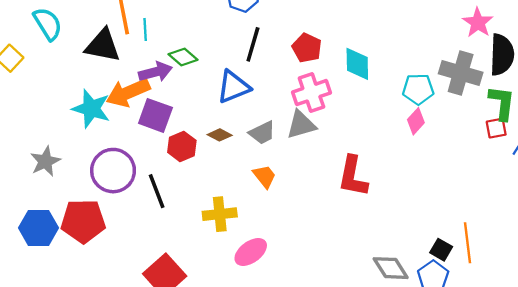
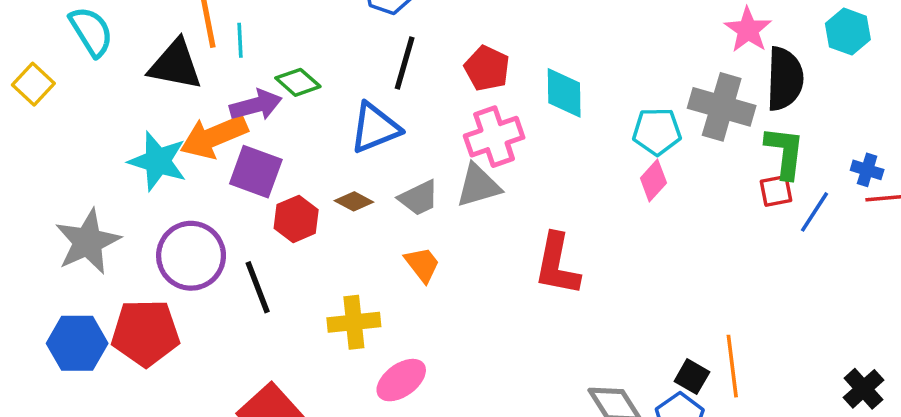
gray star: (45, 161) -> (88, 242), size x1.4

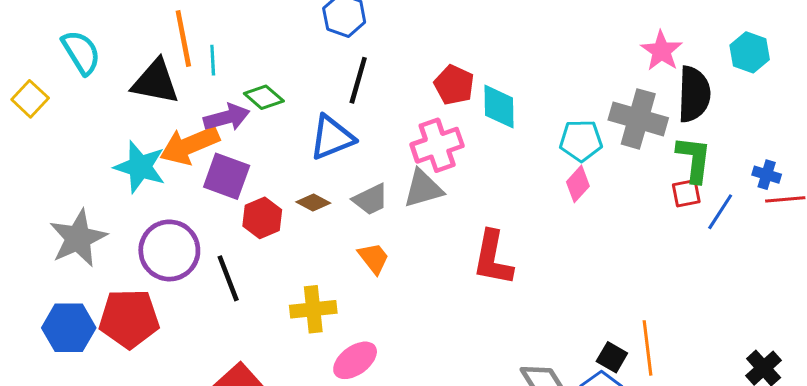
red pentagon: (487, 68) -> (454, 85), moved

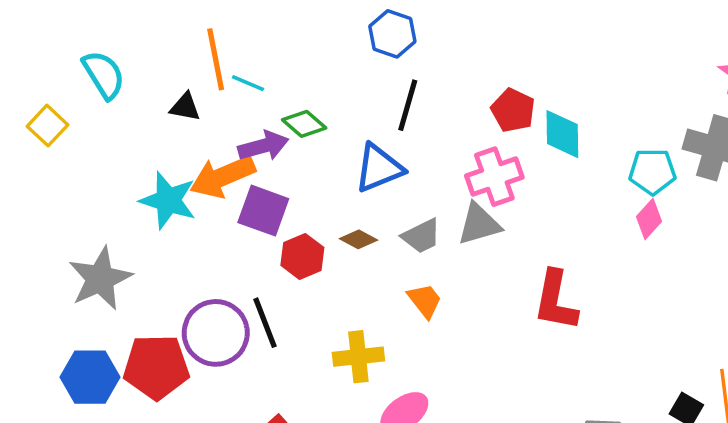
cyan line: (213, 60) -> (248, 83), turned -64
black triangle: (155, 82) -> (185, 107), size x0.6
purple circle: (169, 250) -> (216, 333), moved

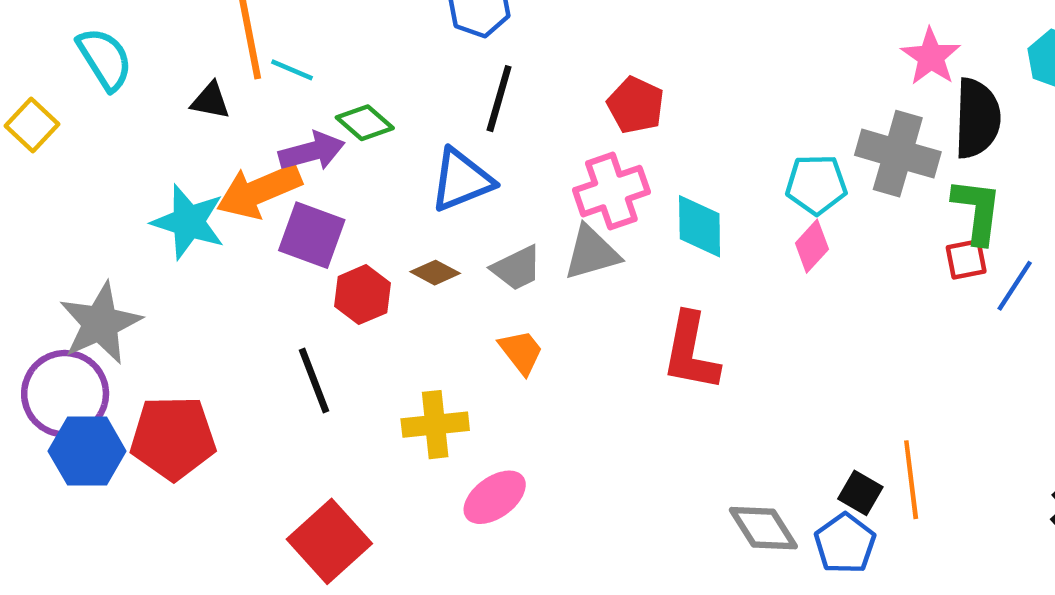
cyan diamond: (562, 134) -> (700, 226), moved
purple circle: (216, 333) -> (65, 394), moved

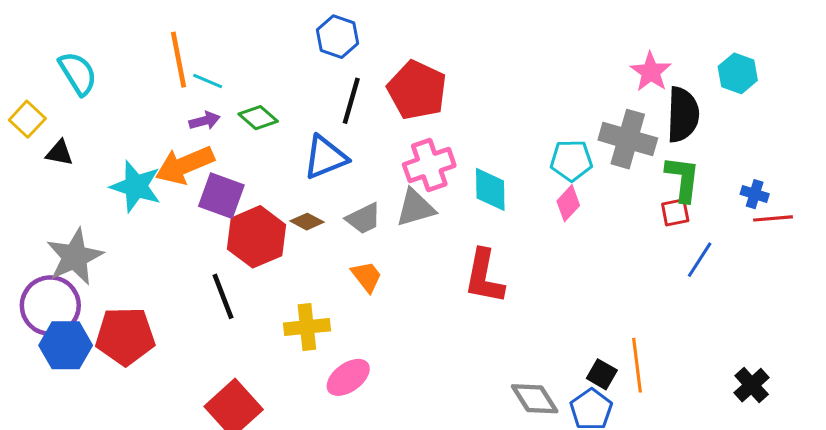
black triangle: (210, 101) -> (59, 153), moved
red pentagon: (636, 105) -> (417, 90), moved, size x1.5
purple arrow: (312, 151) -> (205, 121), moved, size x0.7
blue line: (1015, 286) -> (700, 260), moved
red hexagon: (362, 295) -> (257, 237), size x1.5

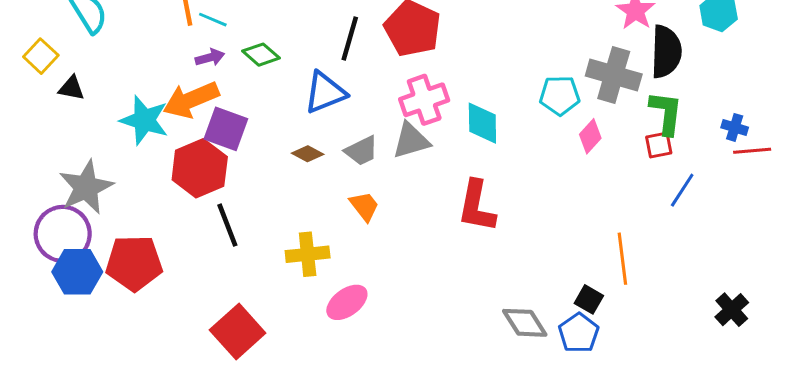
pink diamond: (568, 203) -> (590, 136), moved
red hexagon: (257, 237) -> (200, 168), moved
orange line: (637, 365) -> (622, 259), moved

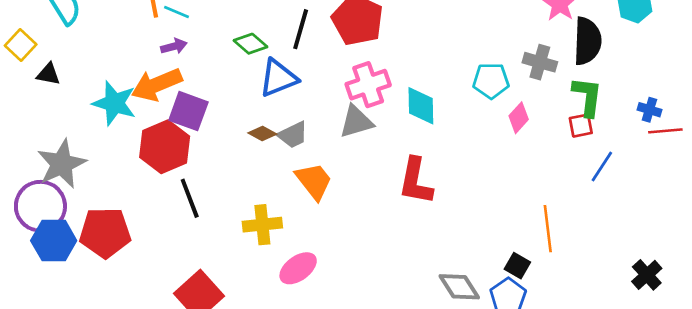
green diamond: (261, 55) -> (250, 44), moved
gray cross: (614, 75) -> (540, 62), size x0.7
gray trapezoid: (361, 151) -> (293, 135), moved
orange trapezoid: (364, 206) -> (314, 181), size x1.4

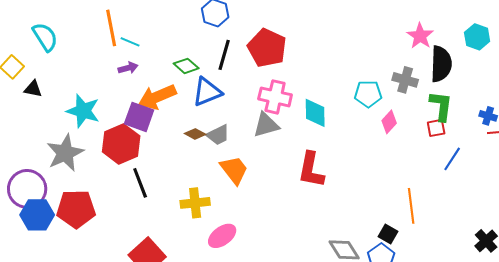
orange arrow: (157, 85) -> (157, 97), moved
pink cross: (368, 85) -> (275, 97), turned 32
gray star: (62, 164) -> (65, 153), moved

